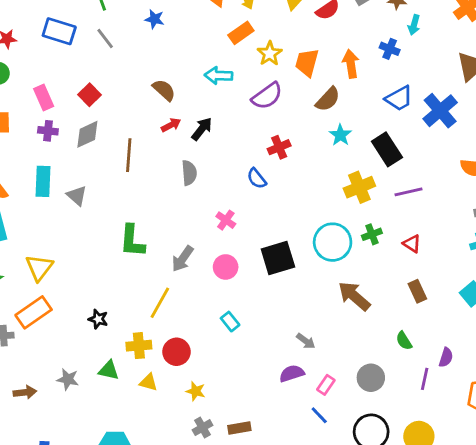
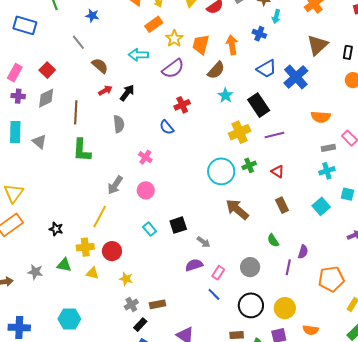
gray line: (105, 38) -> (78, 42), moved
pink rectangle: (44, 98) -> (15, 73), turned 54
green L-shape: (132, 241) -> (82, 150), moved
black square: (278, 258) -> (178, 225), moved, size x0.7

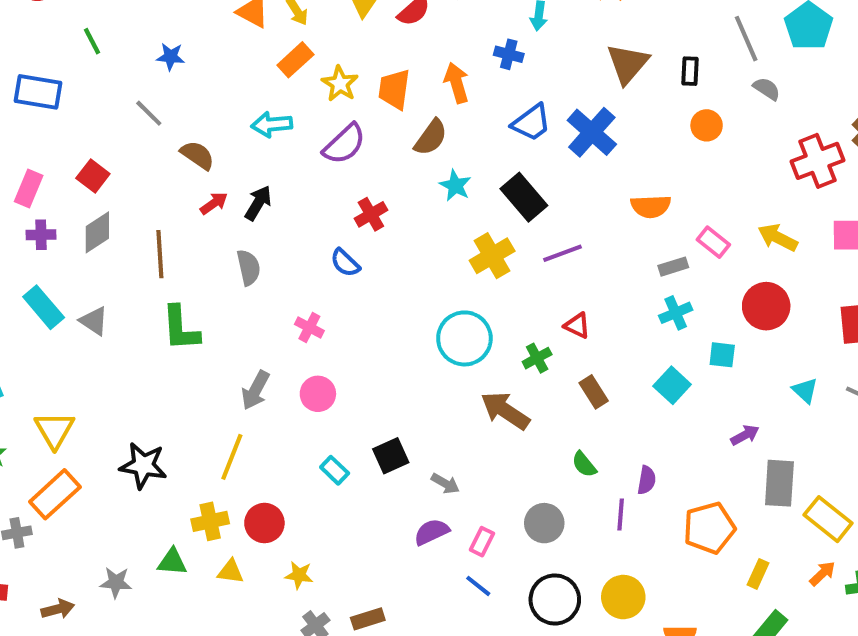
cyan rectangle: (15, 132) -> (44, 307), turned -35
green cross: (249, 165) -> (537, 358), moved
black star: (56, 229) -> (143, 465), moved, size x1.6

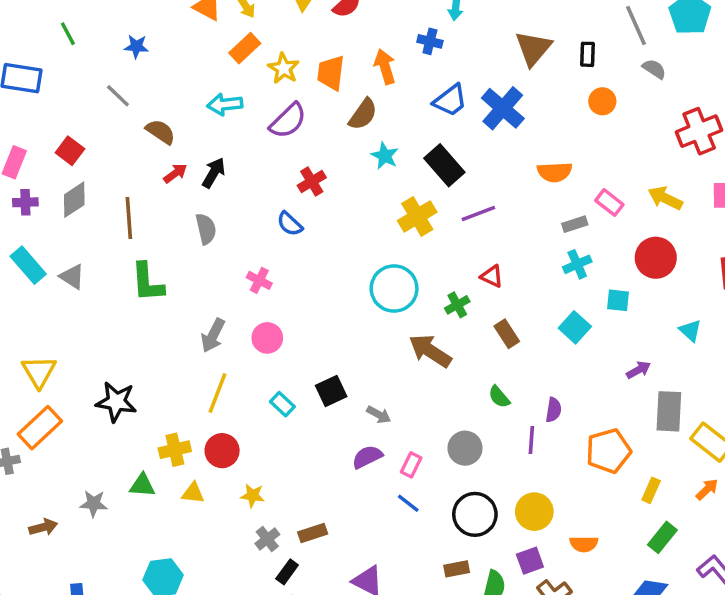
yellow line: (232, 457) -> (218, 393), moved

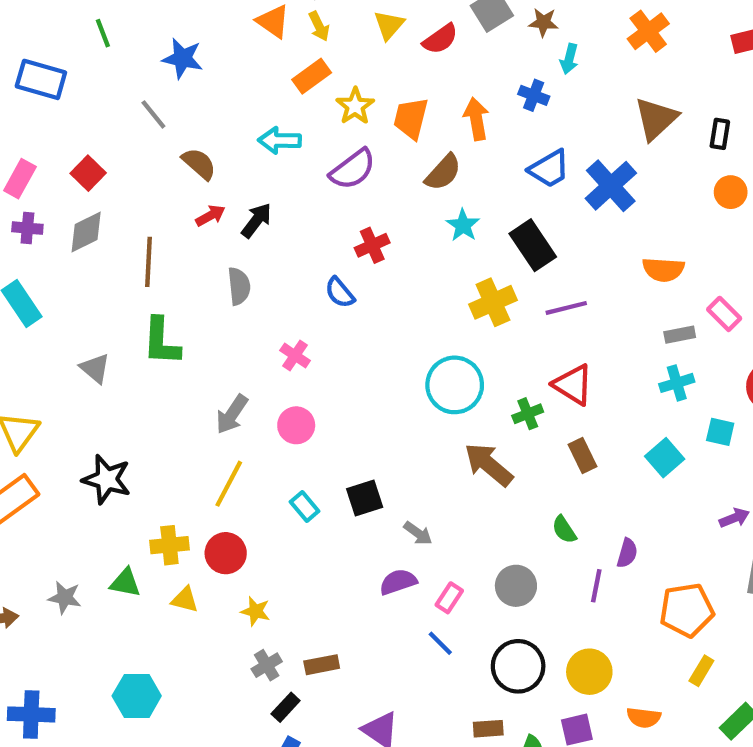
blue star: (136, 46) -> (183, 58), size x1.4
red triangle: (492, 276) -> (573, 385), size x1.5
gray triangle: (72, 277) -> (95, 368), moved
yellow rectangle: (651, 490) -> (701, 671), moved

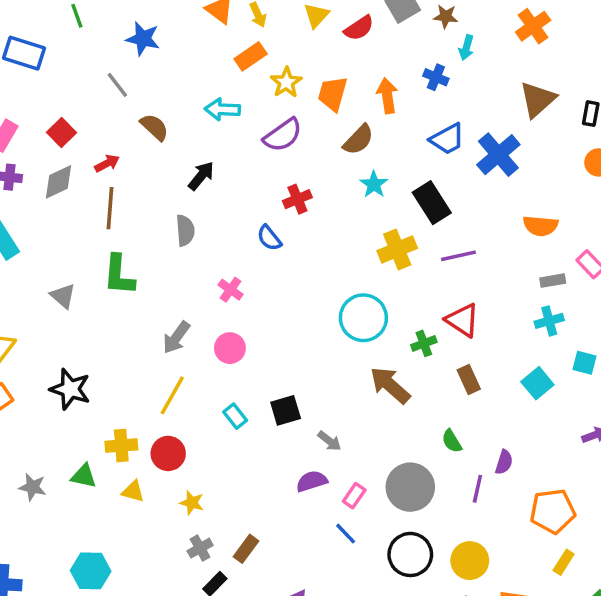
red arrow: (210, 216) -> (107, 163), moved
gray circle: (516, 586) -> (410, 487), size x1.4
brown rectangle: (322, 665) -> (246, 549), turned -44

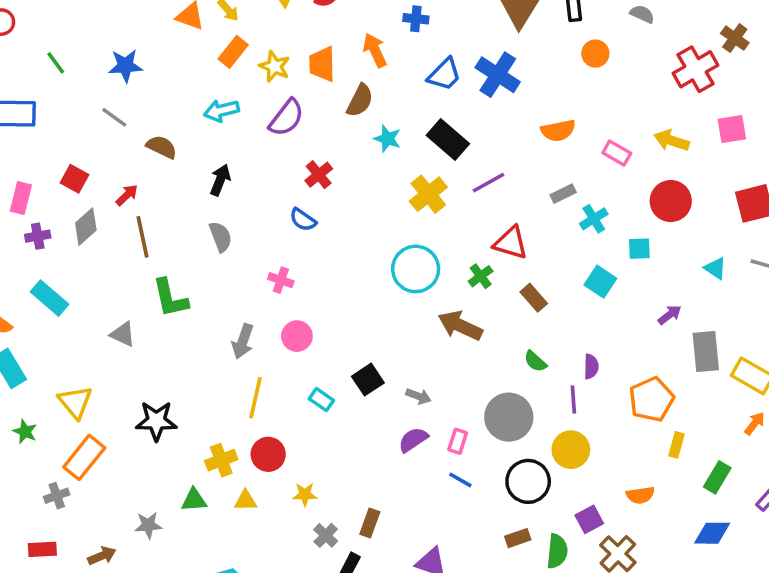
gray rectangle: (553, 281) -> (563, 194), moved
yellow circle: (470, 561) -> (571, 450), moved

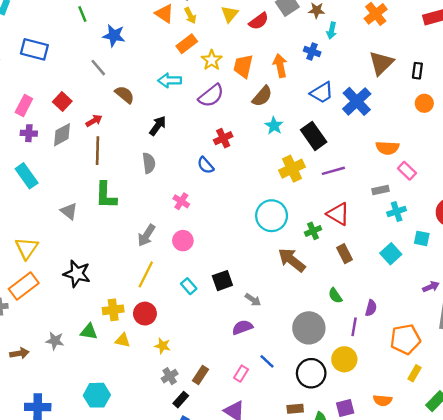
green line: (56, 63) -> (82, 14), moved
pink rectangle: (617, 153) -> (407, 171), moved
pink rectangle: (458, 441) -> (241, 374), moved

